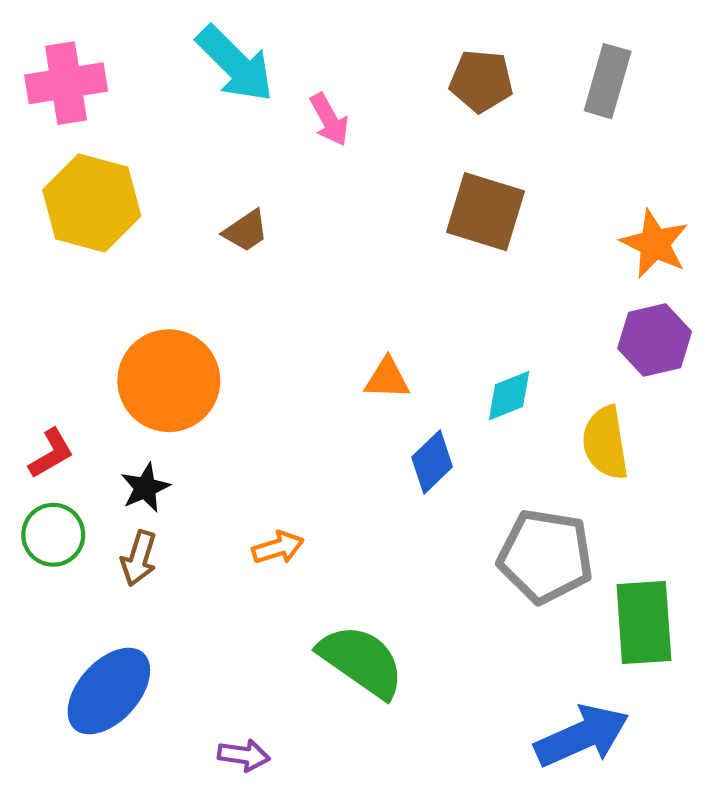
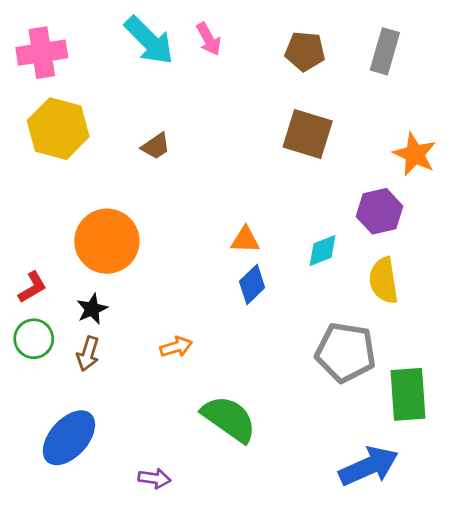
pink arrow: (329, 120) -> (209, 39), moved
purple hexagon: (655, 340) -> (379, 211), moved
blue diamond: (432, 462) -> (252, 285), moved

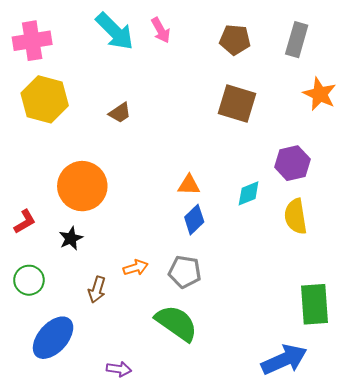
orange star: (415, 154) -> (320, 94), moved
green circle: (34, 339) -> (29, 280), moved
gray pentagon: (346, 352) -> (185, 272), moved, size x0.7
brown arrow: (88, 354) -> (97, 290), moved

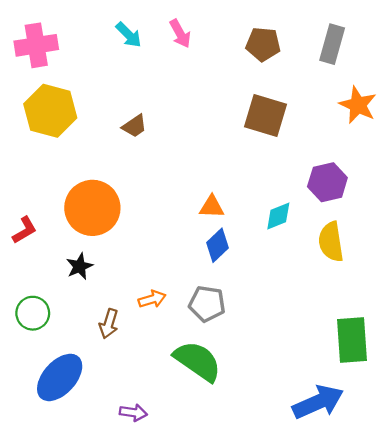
cyan arrow: (115, 31) -> (129, 35), size x0.6
red L-shape: (25, 222) -> (25, 230), moved

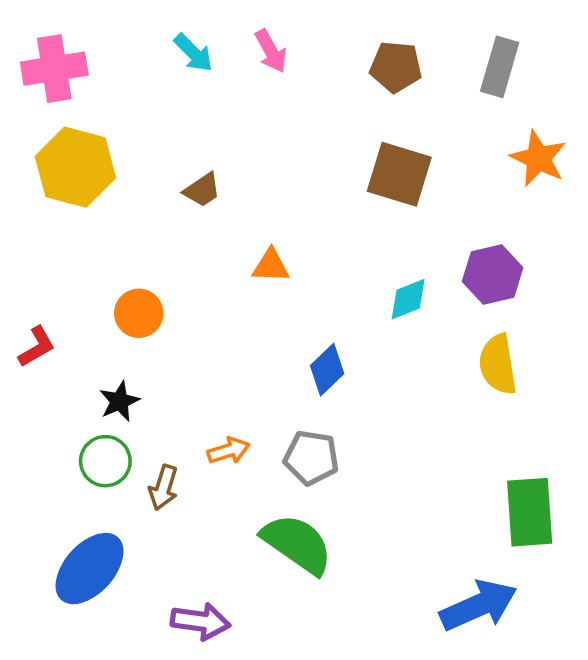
orange triangle: (212, 207) -> (271, 266), moved
orange circle: (92, 208) -> (139, 313), size x0.6
cyan diamond: (278, 216) -> (408, 299), moved
green circle: (33, 313) -> (105, 461), moved
purple arrow: (133, 413) -> (200, 621), size x1.4

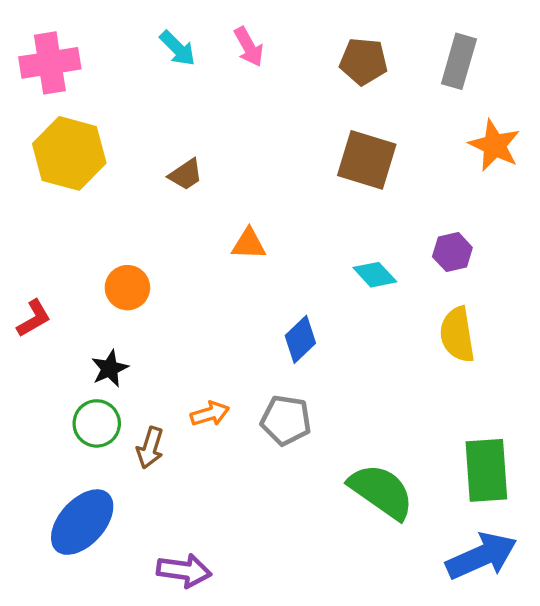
purple hexagon: (493, 275) -> (452, 252), size x0.7
cyan diamond: (408, 299) -> (375, 275), turned 69
green semicircle: (297, 544) -> (381, 491), moved
blue arrow: (479, 605) -> (482, 556), moved

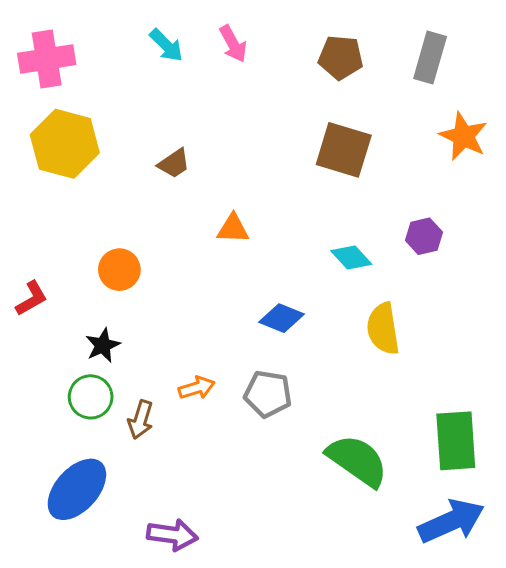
yellow semicircle: (457, 335) -> (383, 329), moved
blue diamond: (300, 339) -> (282, 318), turned 66

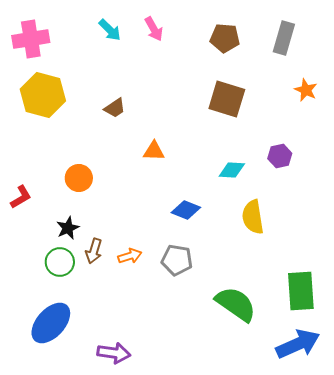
orange star: (463, 136) -> (306, 90), size x0.7
cyan diamond: (351, 257) -> (232, 170), turned -44
brown arrow: (141, 420) -> (94, 251), moved

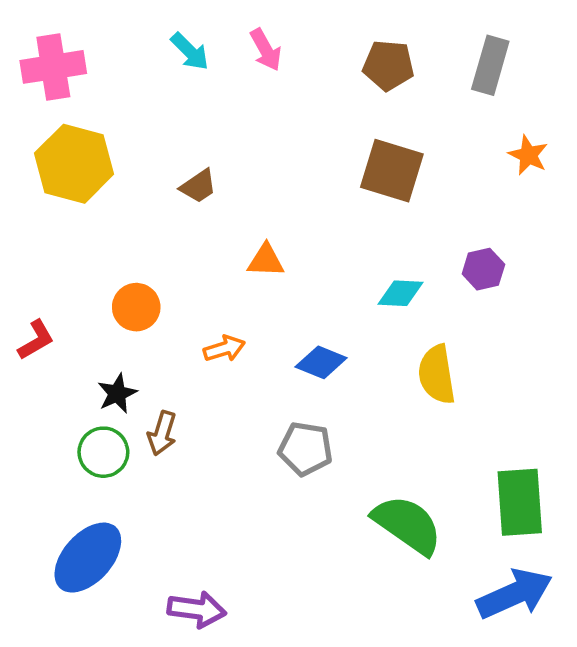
orange arrow: (130, 256) -> (224, 349), moved

